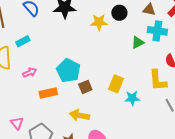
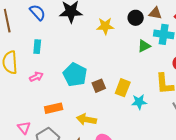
black circle: (119, 13) -> (136, 18), moved
cyan rectangle: (23, 41) -> (37, 47), moved, turned -56
brown square: (85, 87) -> (99, 86), moved
orange rectangle: (48, 93) -> (54, 108), moved

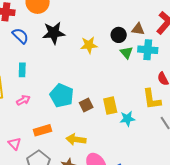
green triangle: (144, 46) -> (127, 52), moved, turned -40
yellow rectangle: (123, 88) -> (110, 106), turned -30
pink triangle: (24, 128) -> (15, 144), moved

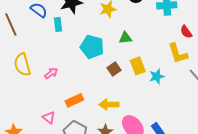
green triangle: (127, 52) -> (125, 38), moved, turned -48
cyan rectangle: (22, 70) -> (58, 24), moved
cyan pentagon: (62, 95) -> (92, 47), moved

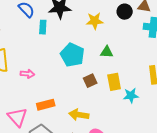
pink arrow: (51, 73) -> (27, 74), turned 32
pink triangle: (49, 118) -> (17, 117), size x1.5

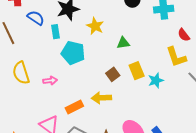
yellow star: (95, 21) -> (95, 26), moved, turned -30
cyan pentagon: (72, 55) -> (73, 53), moved
yellow arrow: (79, 115) -> (101, 98), moved

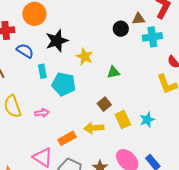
cyan rectangle: (56, 32) -> (42, 71), moved
yellow rectangle: (137, 71) -> (123, 119), moved
cyan star: (156, 80) -> (147, 120), moved

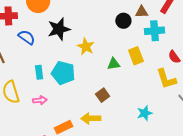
cyan rectangle: (42, 71) -> (39, 72), moved
yellow rectangle: (123, 119) -> (136, 56), moved

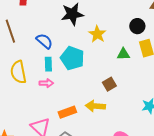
black circle: (123, 21) -> (137, 26), moved
blue semicircle: (27, 37) -> (44, 41), moved
cyan rectangle: (39, 72) -> (48, 64), moved

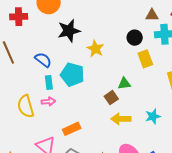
green triangle: (123, 54) -> (124, 84), moved
yellow semicircle: (18, 72) -> (26, 106), moved
yellow arrow: (95, 106) -> (121, 119), moved

